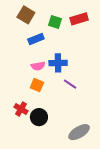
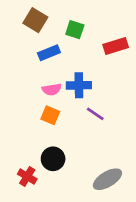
red rectangle: (79, 19) -> (116, 46), moved
red cross: (21, 109) -> (27, 177), moved

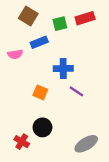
green square: (75, 30) -> (60, 24), turned -32
red rectangle: (116, 46) -> (85, 18), moved
pink semicircle: (52, 89) -> (15, 54), moved

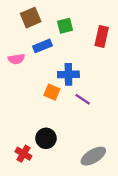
brown square: (28, 16) -> (31, 18), turned 36
red rectangle: (85, 18) -> (102, 36), moved, turned -60
orange square: (40, 92) -> (52, 92), moved

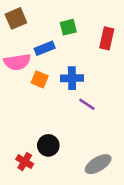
brown square: (31, 18) -> (16, 18), moved
pink semicircle: (16, 59) -> (17, 62), size x1.5
orange square: (52, 92) -> (40, 79), moved

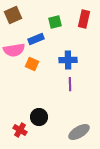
red rectangle: (107, 38) -> (84, 19), moved
blue cross: (72, 78) -> (68, 60), moved
purple line: (87, 104) -> (70, 84), turned 56

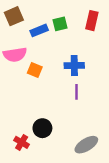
blue rectangle: (36, 39) -> (39, 30), moved

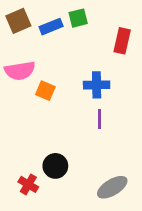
red rectangle: (92, 21) -> (122, 41), moved
green square: (60, 24) -> (78, 18), moved
blue rectangle: (39, 30) -> (51, 27), moved

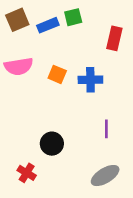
orange square: (45, 91) -> (57, 74), moved
purple line: (99, 119) -> (106, 129), moved
black circle: (55, 166) -> (52, 144), moved

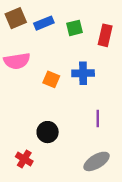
green square: (73, 17) -> (74, 28), moved
orange square: (57, 74) -> (51, 79), moved

